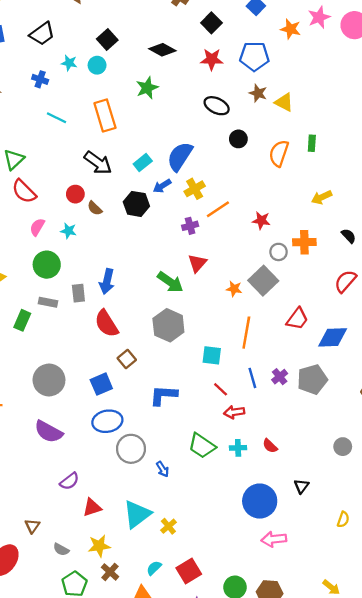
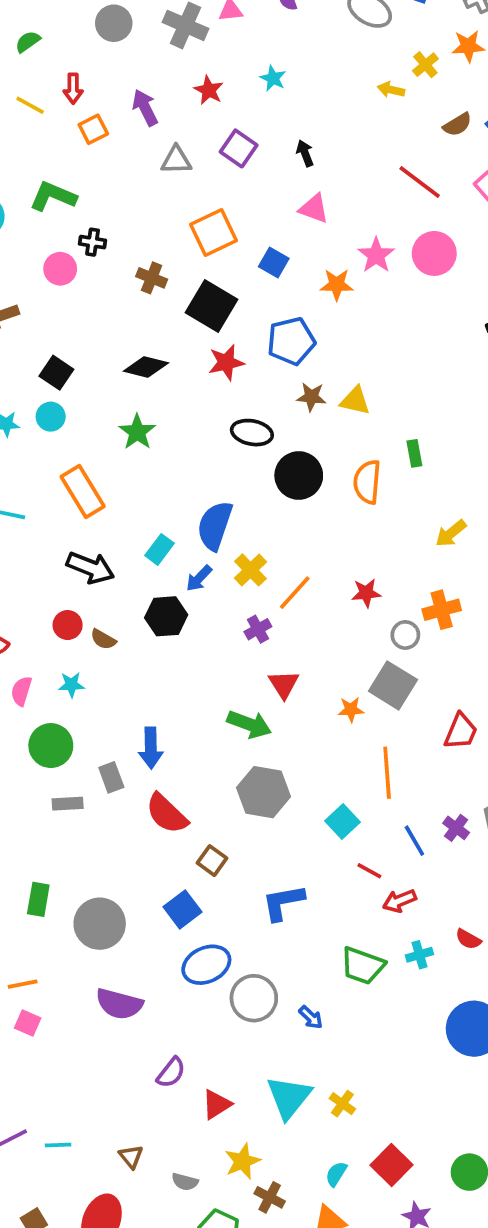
black square: (211, 23) -> (212, 306), size x1.5
black circle: (238, 139) -> (299, 476), size x1.6
green rectangle: (22, 320) -> (38, 899), moved
cyan square: (212, 355) -> (342, 822), turned -36

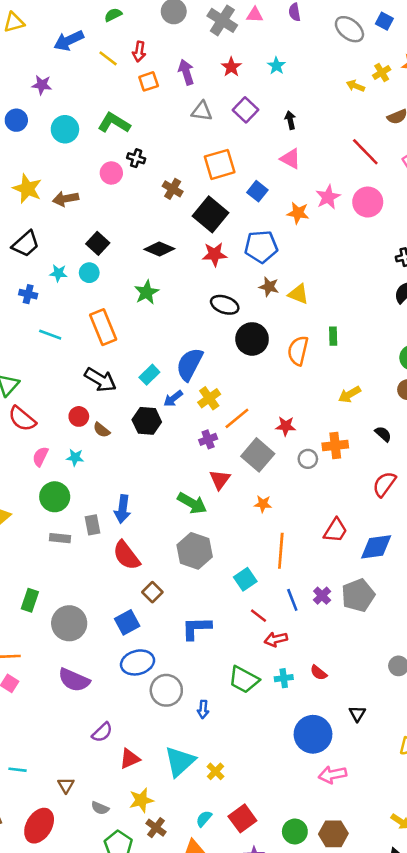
gray square: (393, 685) -> (258, 455), moved
blue arrow: (311, 1017) -> (203, 709), turned 42

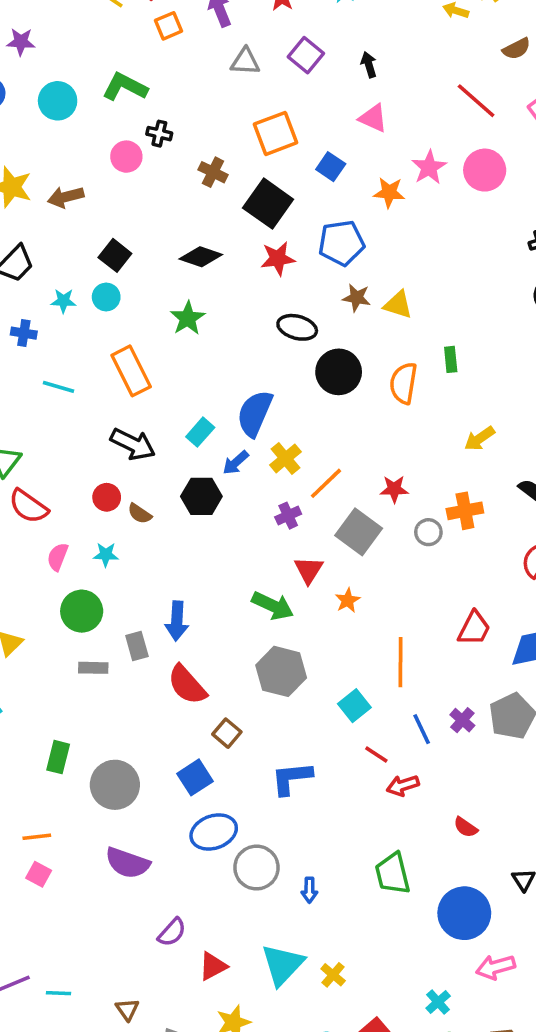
orange star: (263, 504) -> (348, 600), moved, turned -30
cyan cross: (284, 678) -> (438, 1002), moved, turned -30
green trapezoid: (244, 680) -> (393, 874), moved, turned 52

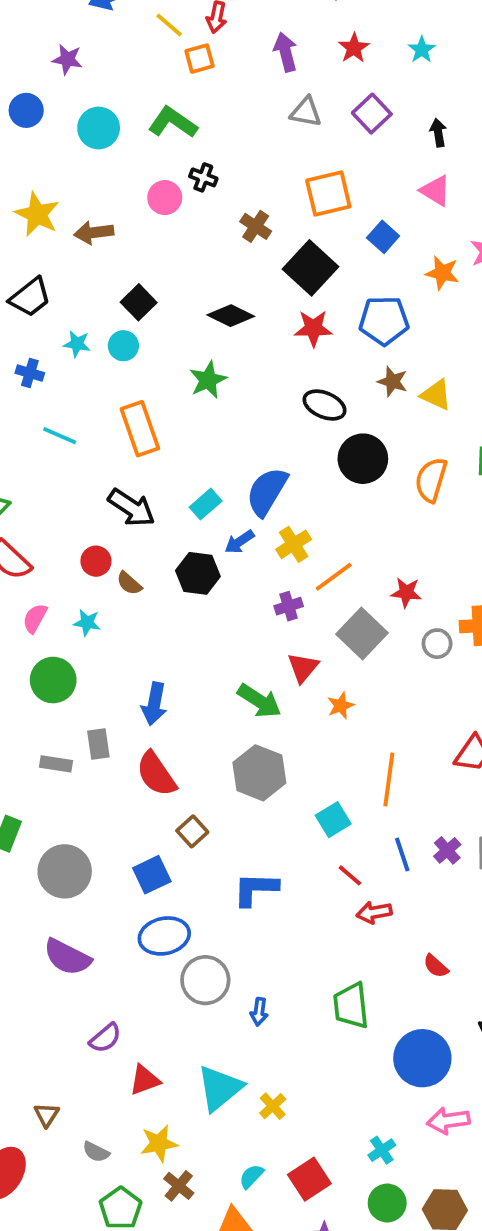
orange square: (168, 26) -> (199, 59), moved
gray rectangle: (137, 646) -> (98, 744), moved
gray rectangle: (93, 668) -> (56, 764), moved

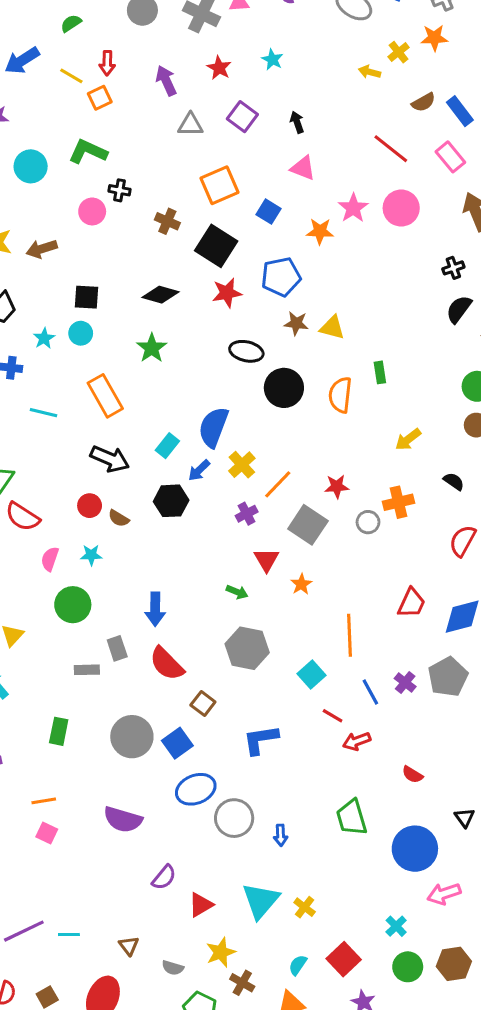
black square: (139, 302) -> (86, 297), turned -32
cyan star: (77, 344) -> (44, 338), turned -30
green arrow: (259, 701) -> (237, 592), size x0.6
gray circle: (65, 871) -> (132, 737), moved

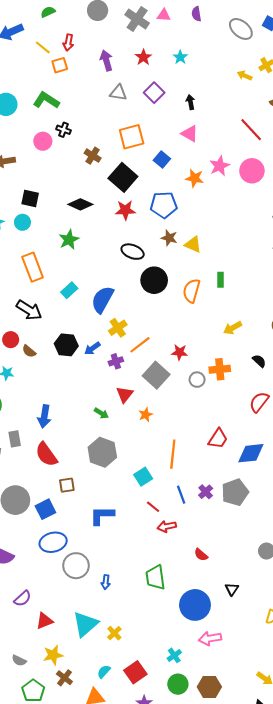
cyan rectangle: (167, 446) -> (69, 290), moved
blue arrow: (199, 470) -> (92, 348), moved
brown square: (203, 704) -> (67, 485), turned 35

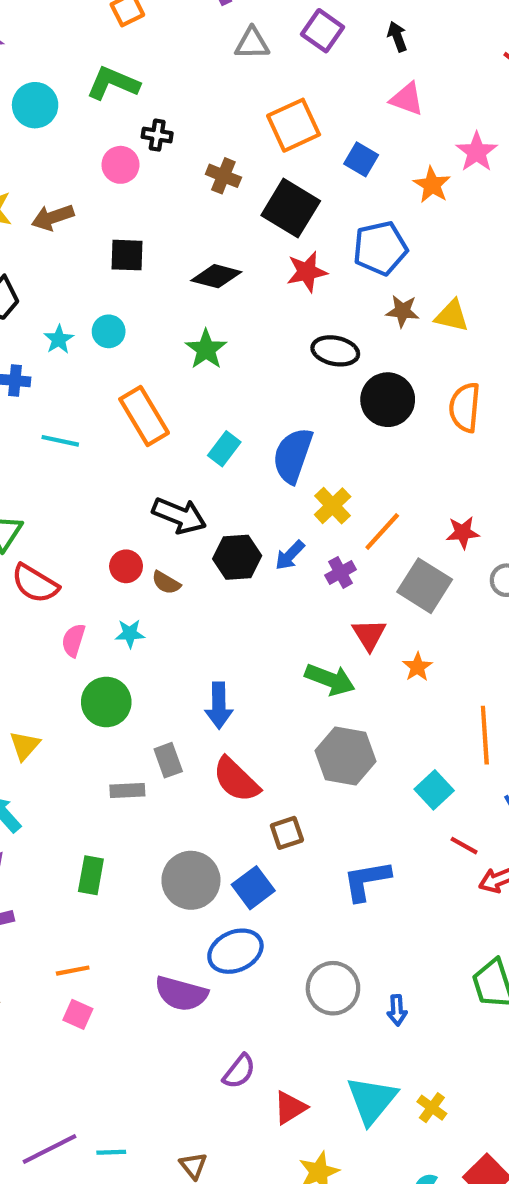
orange star: (195, 178) -> (432, 185), turned 30
black square: (30, 198) -> (127, 255), moved
black arrow: (29, 310) -> (179, 516), moved
green arrow: (101, 413) -> (330, 680), size x1.6
blue ellipse: (53, 542) -> (235, 951), moved

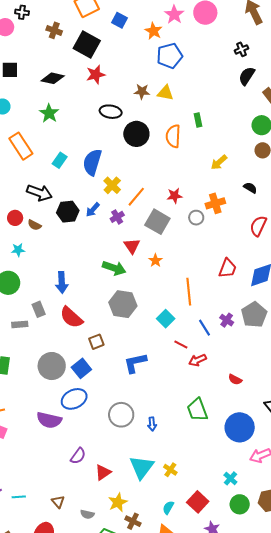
blue pentagon: (380, 248) -> (170, 56), moved

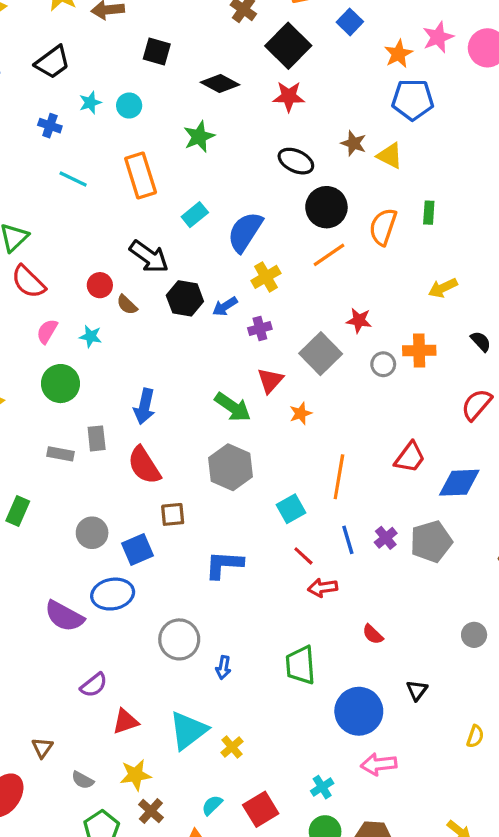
orange line: (136, 197) -> (329, 255), moved
gray circle: (52, 366) -> (92, 533), size x0.7

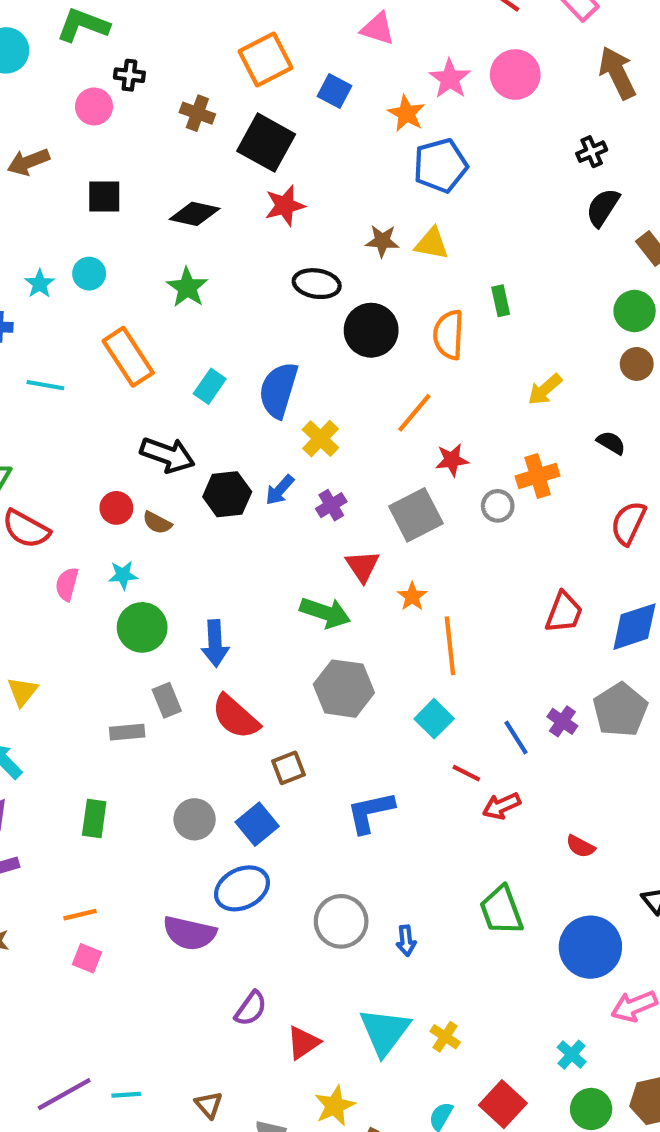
orange line: (329, 255) -> (414, 413), moved
gray square: (321, 354) -> (416, 515), turned 33
green circle: (61, 384) -> (142, 627), moved
orange line: (339, 477) -> (450, 646), moved

